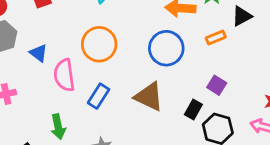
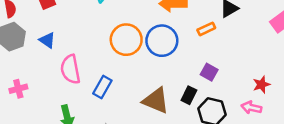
orange circle: (99, 44) -> (126, 40), moved
blue triangle: (39, 53) -> (47, 40), moved
brown triangle: (149, 97) -> (156, 101), moved

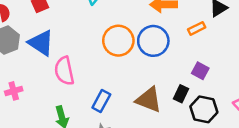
blue triangle: (47, 40) -> (41, 43), size x1.6
blue rectangle: (102, 87) -> (101, 101), moved

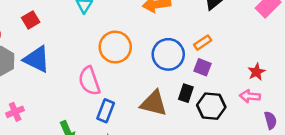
orange rectangle: (197, 28) -> (203, 43), moved
blue circle: (153, 41) -> (168, 54), moved
pink semicircle: (64, 71) -> (89, 81), moved

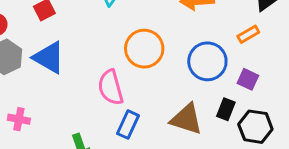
orange rectangle: (203, 43) -> (248, 34), moved
pink cross: (15, 112) -> (19, 119), turned 30

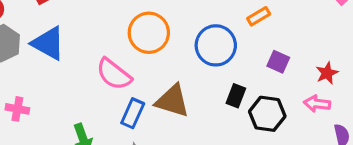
purple square: (248, 79) -> (278, 62), moved
pink semicircle: (111, 87) -> (114, 74), turned -36
brown triangle: (186, 119) -> (172, 101), moved

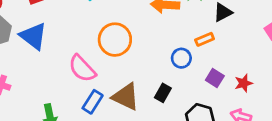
blue circle: (216, 45) -> (181, 58), moved, size x0.6
red star: (327, 73) -> (244, 83), moved
black rectangle: (236, 96) -> (163, 93), moved

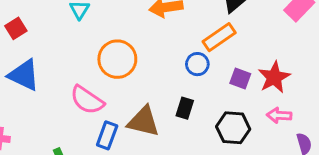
orange rectangle: (205, 39) -> (219, 37), size x1.5
red star: (244, 83) -> (274, 77), size x1.5

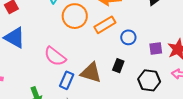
orange rectangle: (219, 37) -> (105, 25), moved
orange circle: (117, 59) -> (75, 16), moved
purple square: (240, 78) -> (156, 48), turned -32

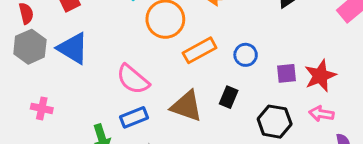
orange rectangle: (105, 25) -> (200, 50), moved
blue rectangle: (67, 80) -> (134, 117), moved, turned 42

